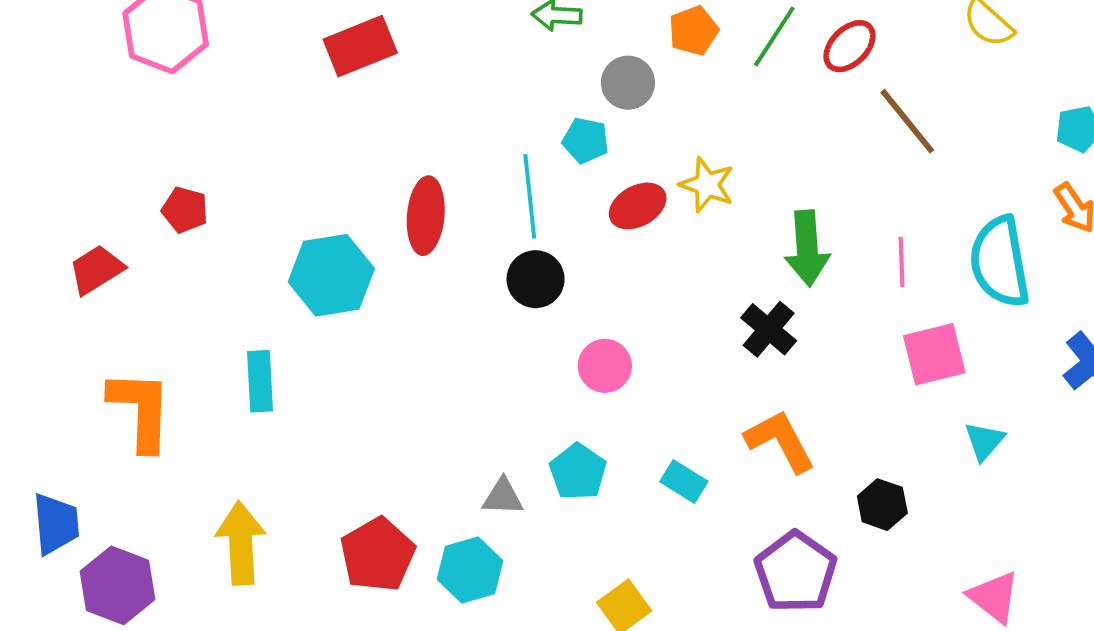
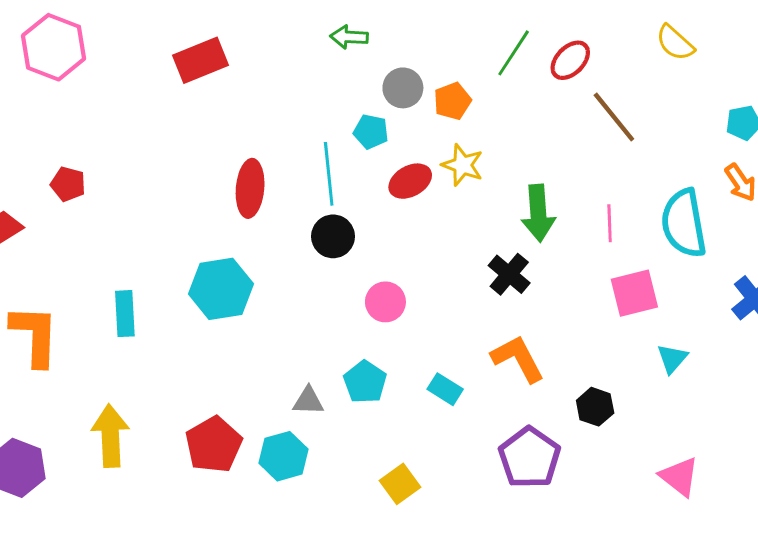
orange pentagon: (693, 31) -> (452, 101), moved
cyan hexagon: (331, 275) -> (221, 289), moved

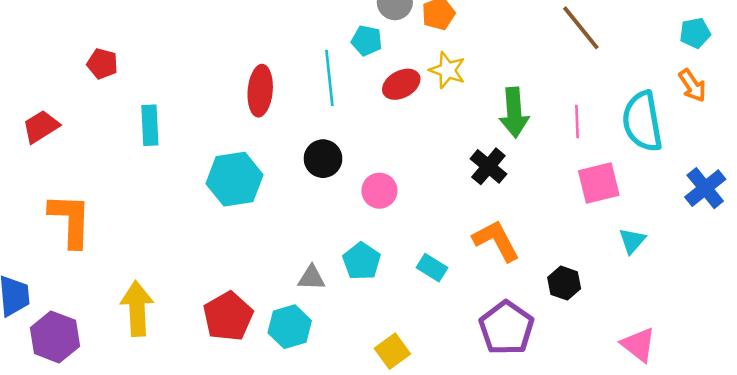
red pentagon: (68, 184) -> (102, 64), moved
black circle: (333, 236) -> (323, 159), moved
cyan rectangle: (125, 314) -> (150, 125), moved

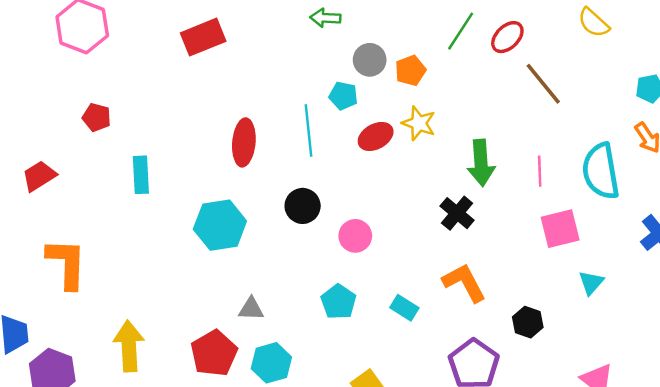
gray triangle: (311, 278) -> (251, 309), moved

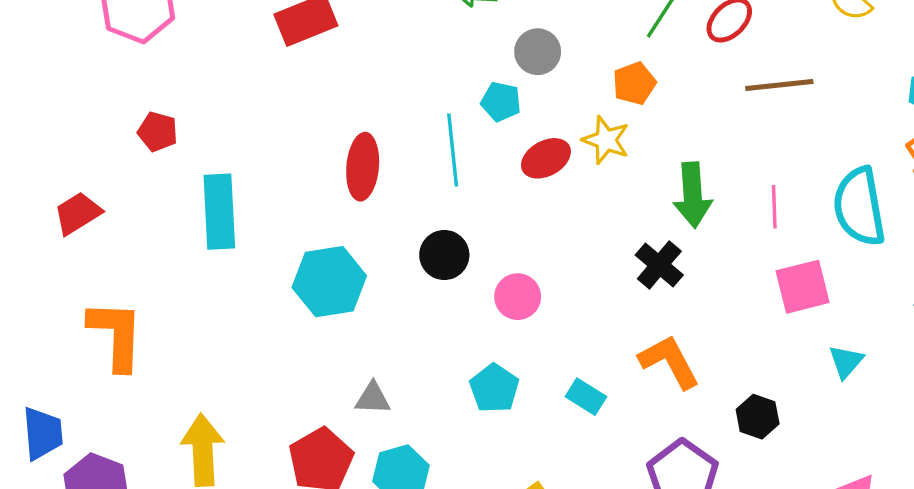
orange pentagon: (410, 71) -> (634, 83), moved
brown line: (543, 84) -> (779, 85), turned -57
cyan rectangle: (141, 175) -> (219, 212), size x1.4

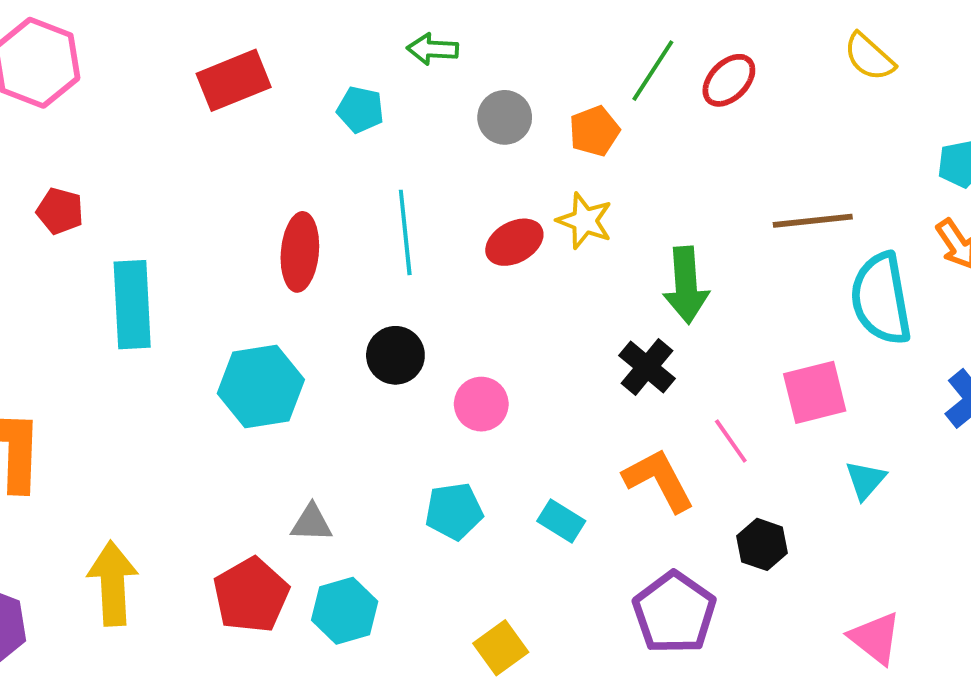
orange pentagon: (634, 83) -> (594, 131), moved
brown line: (779, 85) -> (813, 221), moved
cyan pentagon: (501, 102) -> (360, 110), moved
pink line: (774, 207) -> (731, 441), moved, turned -33
cyan pentagon: (494, 388) -> (454, 511), turned 30

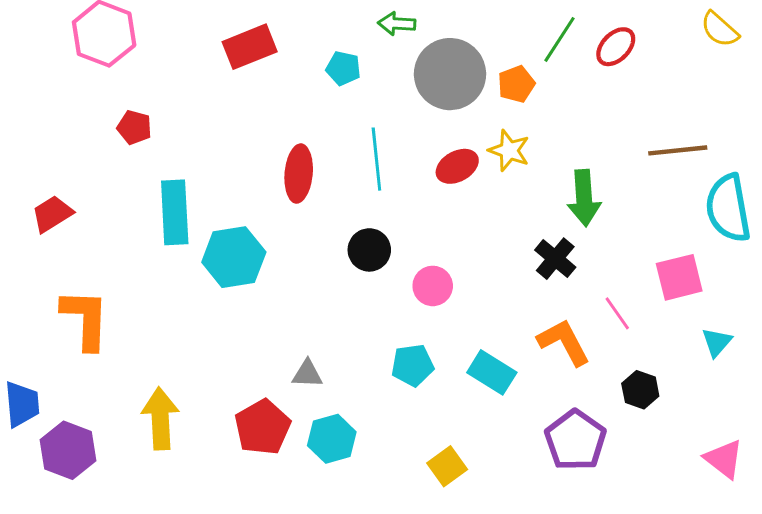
gray circle: (505, 117) -> (450, 74), size x1.8
red pentagon: (60, 211) -> (134, 127), moved
cyan hexagon: (261, 386) -> (234, 257), moved
cyan rectangle: (561, 521) -> (492, 372), size x1.4

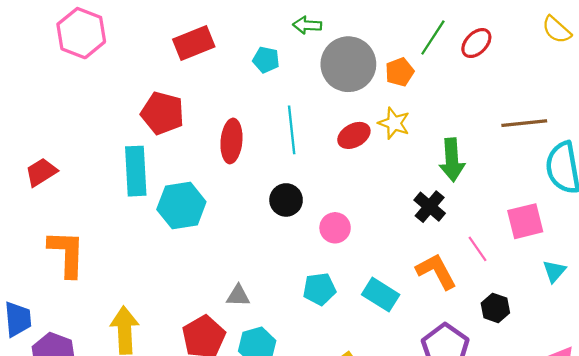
red pentagon: (134, 127) -> (162, 113), moved, size x1.6

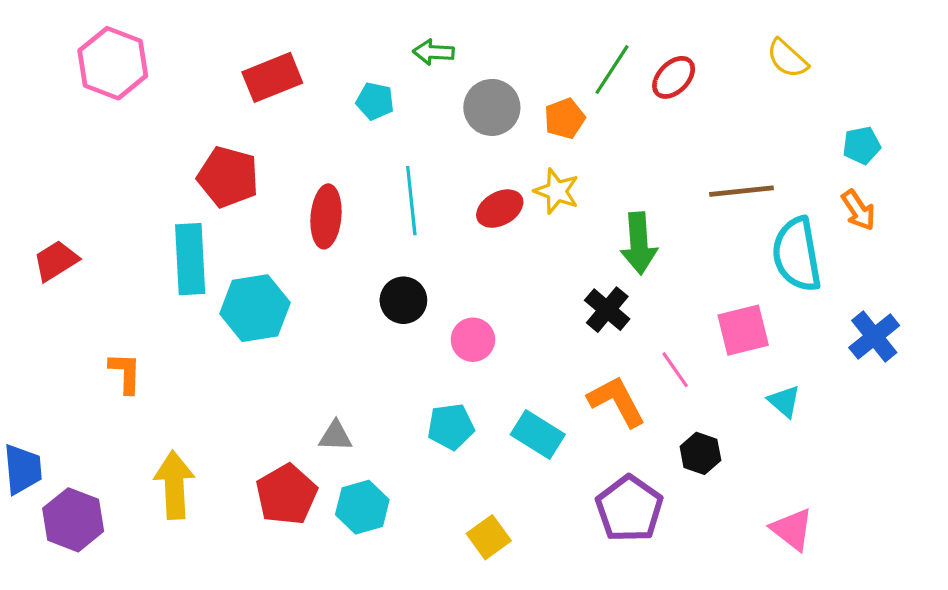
gray circle: (348, 64) -> (492, 107), size x0.7
orange L-shape: (67, 253) -> (125, 373), moved, size x0.6
cyan triangle: (554, 271) -> (784, 401), turned -30

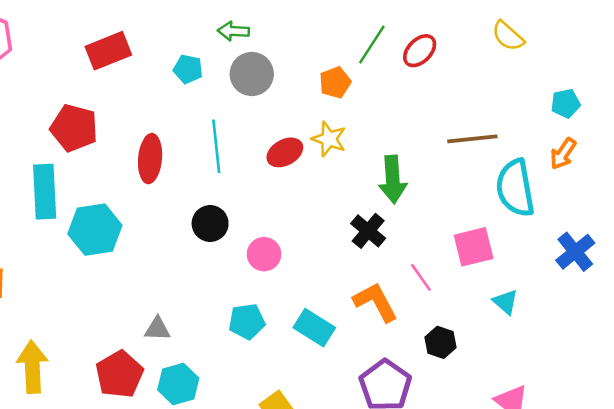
gray circle: (492, 107) -> (252, 74), moved
orange arrow: (858, 210) -> (563, 154), turned 68

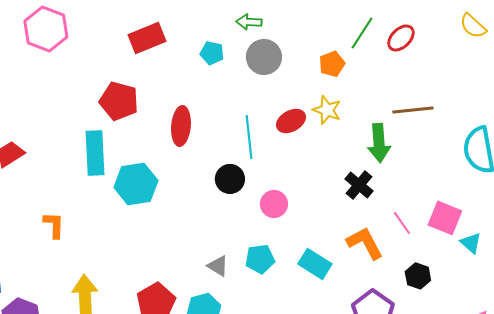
brown line: (472, 139) -> (413, 110), moved
cyan line: (216, 146) -> (249, 137), moved
pink square: (474, 247) -> (445, 218), moved, turned 36
gray triangle: (157, 329) -> (218, 266), moved, turned 30

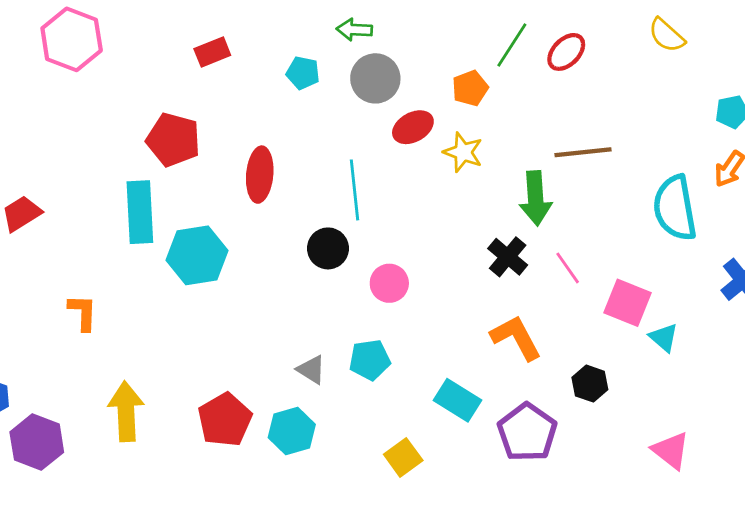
red rectangle: (147, 38) -> (212, 52), size x0.7
red ellipse: (291, 121) -> (413, 127), moved
pink line: (402, 223) -> (568, 268), moved
cyan rectangle: (315, 264) -> (458, 400), moved

